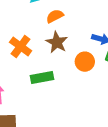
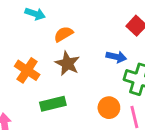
orange circle: (85, 62) -> (109, 108), moved

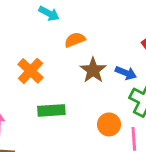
brown star: (67, 63) -> (93, 70), moved

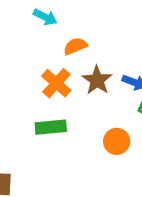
orange cross: (30, 71) -> (56, 83), moved

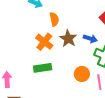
orange semicircle: (75, 46) -> (54, 19), turned 104

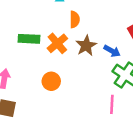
green rectangle: (43, 68) -> (29, 39), moved
orange circle: (82, 74) -> (51, 81), moved

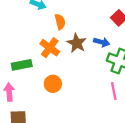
green rectangle: (29, 39) -> (22, 65), moved

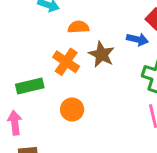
orange semicircle: (60, 22) -> (78, 27), turned -77
blue arrow: (102, 42) -> (137, 39), moved

